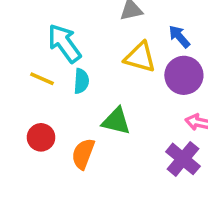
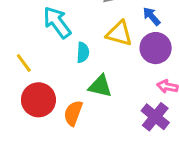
yellow line: (42, 79) -> (24, 63), moved, turned 30
cyan semicircle: (81, 81) -> (83, 52), moved
red circle: (41, 137) -> (38, 100), size x1.5

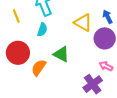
cyan semicircle: (83, 52) -> (42, 30), moved
yellow line: (24, 63) -> (16, 16), moved

